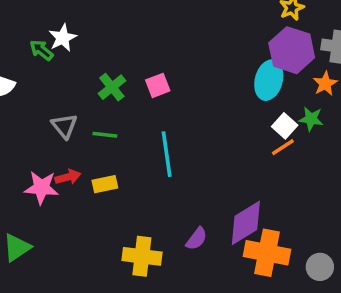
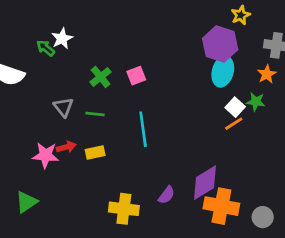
purple hexagon: (292, 50) -> (220, 44), moved

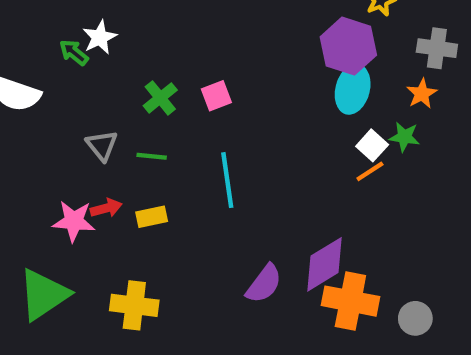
purple semicircle: (166, 195) -> (264, 284), size x1.4
green triangle: (26, 202) -> (44, 295), size x1.5
yellow cross: (124, 209) -> (134, 305), moved

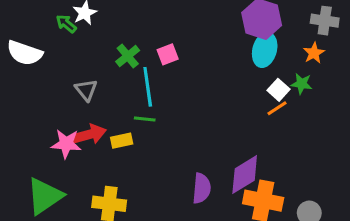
green line: (152, 156) -> (145, 119), moved
cyan line: (227, 180) -> (148, 87), moved
red arrow: (106, 208) -> (89, 134), size x1.5
purple semicircle: (264, 284) -> (202, 188), turned -32

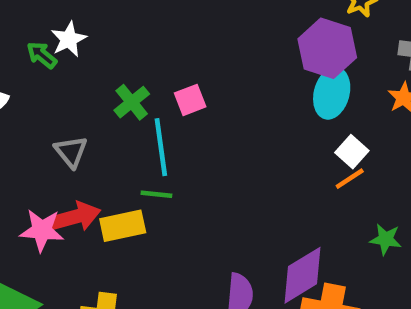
green star: (302, 84) -> (386, 239), moved
yellow rectangle: (122, 141) -> (123, 226), size x1.4

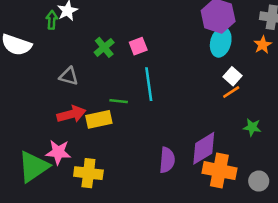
green arrow: (42, 55) -> (52, 20), turned 54
cyan line: (161, 147) -> (149, 84), moved
gray triangle: (71, 152) -> (69, 76), turned -36
pink star: (42, 230) -> (58, 152), moved

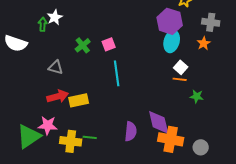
orange line: (231, 92) -> (180, 79), turned 40
green line: (119, 101) -> (90, 137), moved
green star: (252, 127) -> (197, 96), moved
purple diamond: (204, 148) -> (159, 122), turned -72

